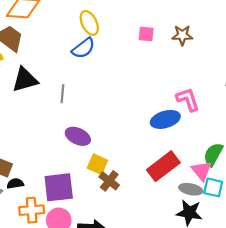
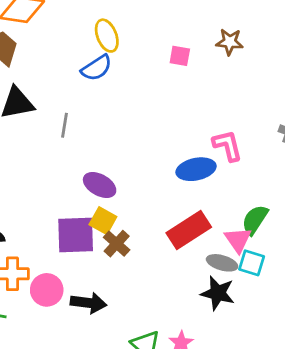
brown star: (182, 35) -> (230, 42), moved
purple ellipse: (78, 136) -> (100, 185), moved
purple square: (59, 187) -> (76, 235), moved

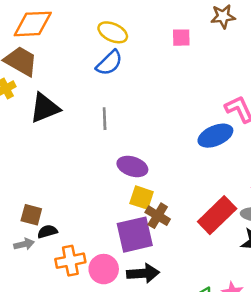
yellow ellipse: (107, 36) -> (113, 32), turned -32
gray line: (65, 125) -> (105, 119), moved
red rectangle: (189, 230) -> (217, 215), moved
purple square: (76, 235) -> (135, 235), moved

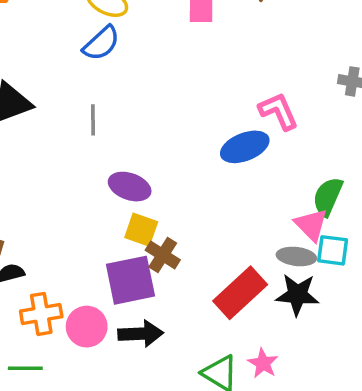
red rectangle: (217, 215) -> (240, 293), moved

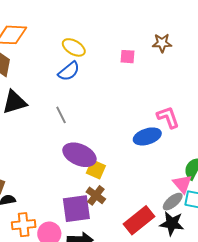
gray line: (93, 120) -> (61, 115), turned -30
purple ellipse: (130, 187) -> (79, 155), size x1.4
yellow square: (141, 230) -> (96, 169), moved
gray ellipse: (296, 256) -> (173, 202), turned -50

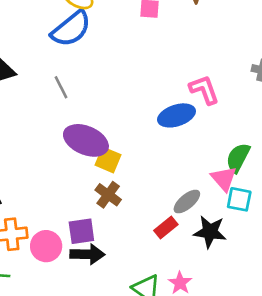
blue semicircle: (69, 71) -> (71, 29), size x1.4
gray ellipse: (173, 202) -> (187, 202), moved
purple square: (76, 209) -> (81, 231), moved, size x0.7
red rectangle: (139, 220) -> (166, 228), size x0.6

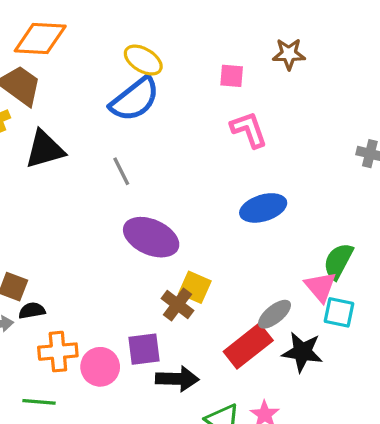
pink L-shape: (204, 90) -> (249, 130), moved
yellow square: (108, 160) -> (195, 287), moved
red rectangle: (166, 228) -> (248, 346), size x1.6
black arrow: (87, 254) -> (177, 379), moved

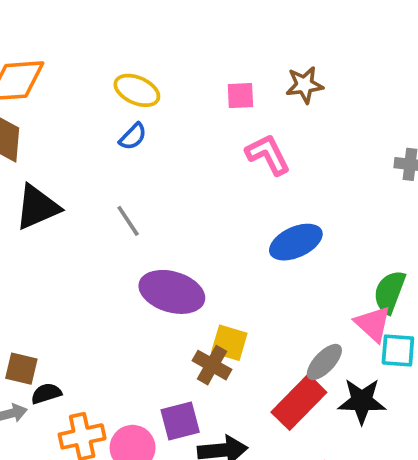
brown star: (289, 54) -> (304, 85), moved
blue semicircle: (135, 99) -> (133, 137), size x0.5

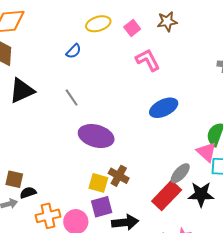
yellow ellipse: (137, 90) -> (98, 24), moved, turned -40
pink square: (240, 96) -> (132, 28), turned -35
yellow square: (229, 343) -> (98, 183), moved

